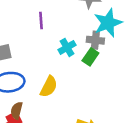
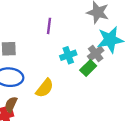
gray cross: (95, 40) -> (96, 53), turned 35

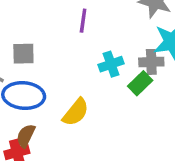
gray cross: (96, 53) -> (151, 62), turned 35

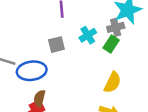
gray square: (23, 54) -> (56, 45), moved
yellow semicircle: (76, 112) -> (113, 82), moved

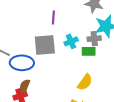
green rectangle: (111, 44) -> (89, 51), turned 48
gray square: (56, 45) -> (45, 45), size x1.6

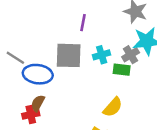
gray cross: (94, 39) -> (131, 55), turned -32

